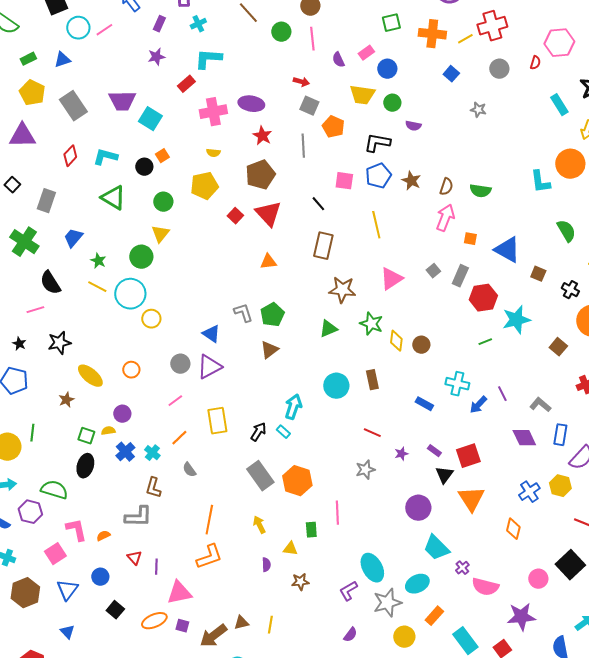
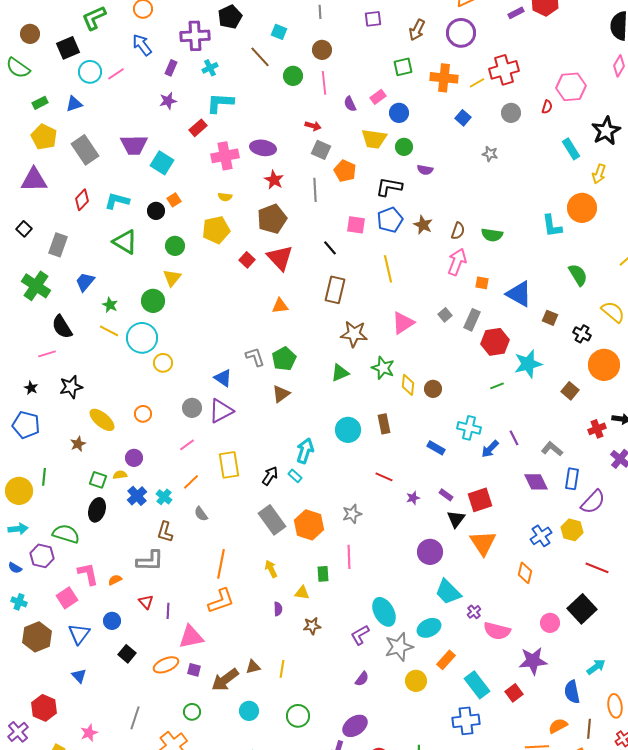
gray star: (365, 470) -> (352, 514), moved

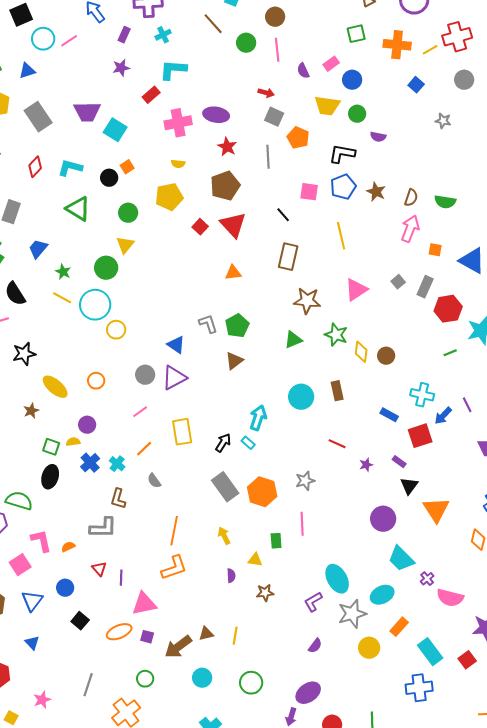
red square: (480, 500) -> (420, 436), moved

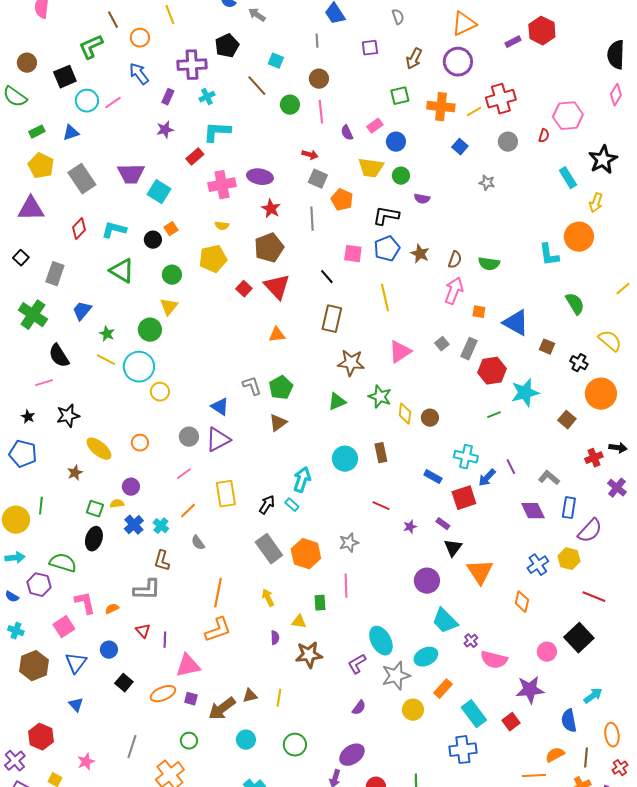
brown star: (265, 593) -> (309, 655), size x1.5

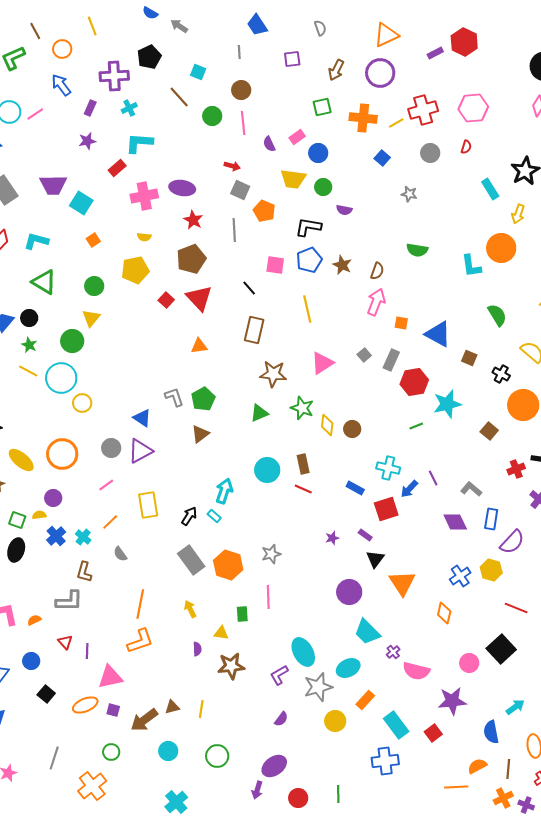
pink hexagon: (568, 116) -> (473, 108), moved
black circle: (153, 240) -> (29, 318), moved
green semicircle: (489, 264) -> (417, 250), moved
orange circle: (140, 443) -> (62, 454), size x1.8
red line: (381, 506) -> (303, 489), moved

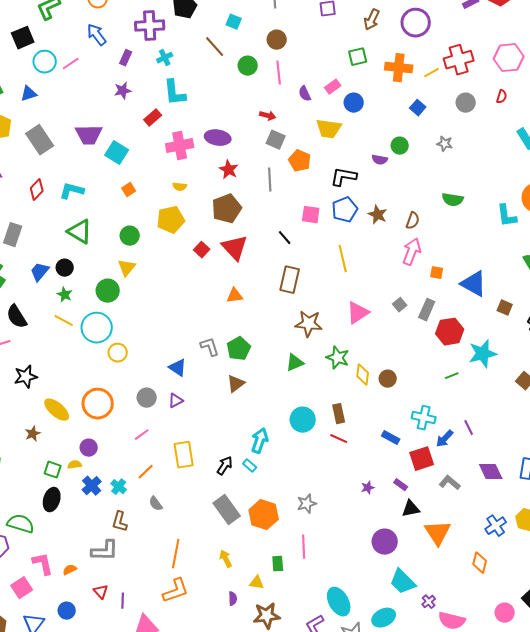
cyan L-shape: (139, 143) -> (175, 93), turned -100
green circle: (323, 187) -> (400, 146), moved
purple triangle: (140, 451) -> (176, 401), size x0.6
gray L-shape: (471, 489) -> (450, 483), moved
black triangle: (375, 559) -> (411, 509), turned 42

